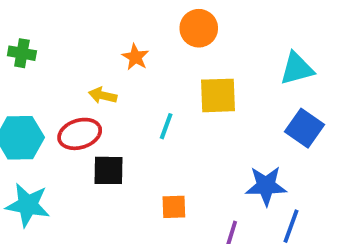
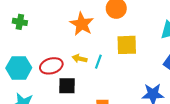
orange star: (135, 57) -> (82, 24), size x1.6
yellow arrow: (103, 95) -> (80, 59), moved

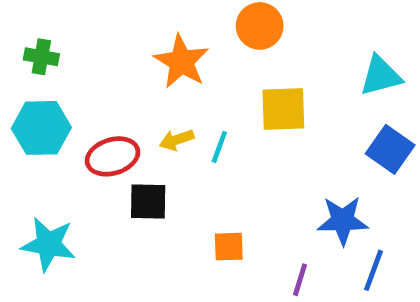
yellow arrow: (80, 59) -> (177, 140), turned -32
cyan hexagon: (19, 68) -> (41, 128), moved

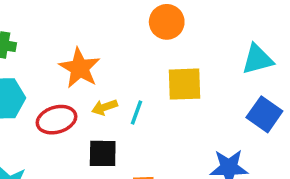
orange star: (181, 62) -> (80, 68), moved
black square: (148, 202) -> (103, 153), moved

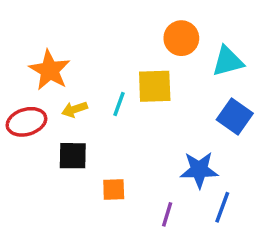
orange circle: (167, 22) -> (181, 38), moved
cyan line: (136, 113) -> (119, 104), moved

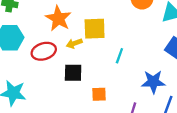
yellow square: (155, 86) -> (95, 29), moved
cyan line: (119, 104) -> (119, 56), moved

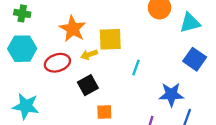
black square: (73, 73) -> (88, 85), turned -30
orange square: (99, 94) -> (104, 112), moved

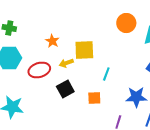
orange star: (73, 29) -> (52, 41), size x0.6
orange square: (104, 112) -> (94, 98), moved

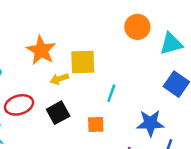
orange star: (52, 41) -> (41, 50), size x1.6
red ellipse: (39, 70) -> (19, 105), moved

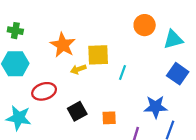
cyan line: (111, 93) -> (122, 73), moved
black square: (58, 113) -> (77, 111), moved
orange square: (96, 124) -> (109, 118), moved

